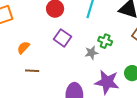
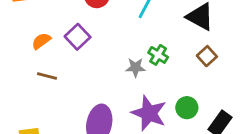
purple square: (63, 38) -> (78, 37), moved

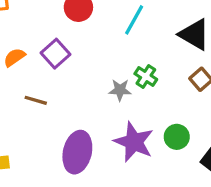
brown line: (47, 76) -> (36, 100), moved

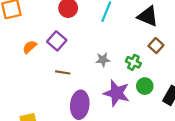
green cross: (146, 76) -> (133, 62), moved
brown line: (36, 100) -> (63, 72), moved

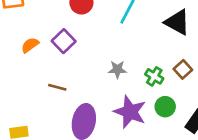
brown square: (156, 46) -> (183, 69), moved
brown line: (63, 72) -> (57, 87), moved

